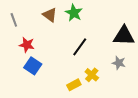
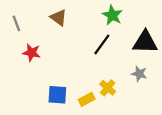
green star: (74, 13) -> (112, 15), moved
black line: (80, 47) -> (102, 44), moved
blue square: (33, 66) -> (57, 95), moved, turned -30

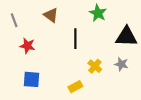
black line: (102, 44) -> (75, 39), moved, turned -36
yellow cross: (108, 88) -> (95, 66), moved
blue square: (57, 95) -> (32, 79), moved

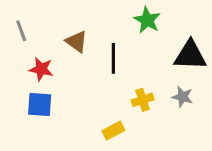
brown triangle: (51, 15) -> (77, 41), moved
yellow cross: (95, 66) -> (143, 100), turned 32
blue square: (32, 79) -> (40, 104), moved

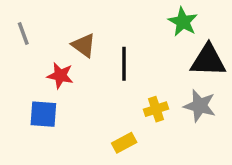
green star: (147, 20) -> (183, 22), moved
red star: (41, 69) -> (60, 76), moved
gray star: (183, 97) -> (200, 106), size x1.4

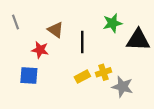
green star: (183, 22) -> (112, 23), moved, turned 30
gray star: (200, 106) -> (122, 87), moved
yellow rectangle: (124, 143) -> (82, 77), moved

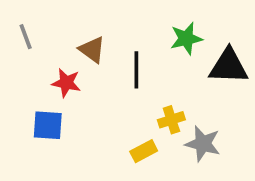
yellow rectangle: (82, 77) -> (144, 151), moved

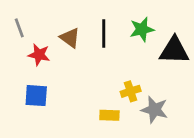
black line: (136, 70) -> (104, 34), moved
red star: (66, 83) -> (39, 55), moved
yellow rectangle: (144, 151) -> (109, 115), turned 30

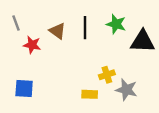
green star: (142, 29) -> (116, 24), turned 30
blue square: (36, 96) -> (24, 89), moved

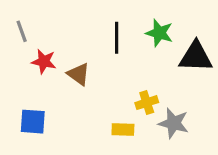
brown triangle: (57, 31) -> (79, 74), moved

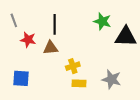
black line: (117, 38) -> (55, 24), moved
brown triangle: (79, 74) -> (50, 48), turned -42
yellow cross: (147, 103) -> (73, 66), moved

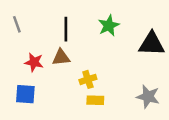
green star: (102, 21) -> (109, 25), moved, turned 30
red star: (28, 40) -> (34, 62), moved
gray star: (112, 79) -> (148, 97), moved

